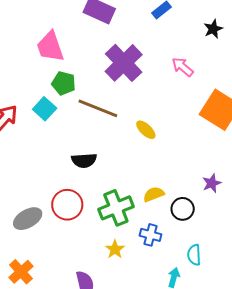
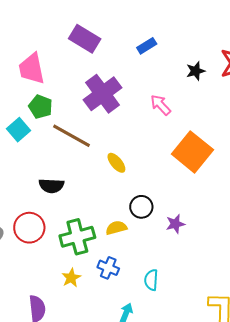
black circle: (183, 209) -> (141, 207), moved
cyan semicircle: (194, 255) -> (151, 280), moved

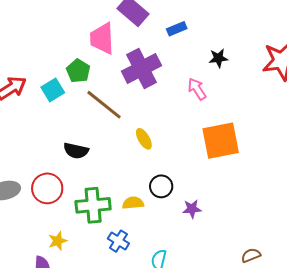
blue rectangle: (147, 46) -> (177, 29), moved
pink trapezoid: (32, 69) -> (102, 38), moved
black star: (196, 71) -> (218, 58), moved
orange square: (192, 152) -> (221, 141), turned 30
yellow star: (71, 278) -> (58, 241), moved

